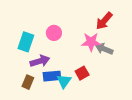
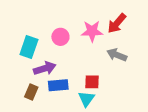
pink star: (91, 42) -> (92, 31), moved
red square: (82, 73) -> (92, 82), turned 32
cyan triangle: (64, 81) -> (86, 99), moved

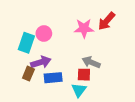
pink circle: (60, 37) -> (44, 34), moved
gray arrow: (117, 55) -> (91, 62), moved
brown rectangle: (31, 92) -> (28, 74), moved

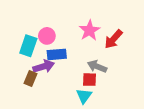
red arrow: (107, 21) -> (113, 39), moved
pink star: (84, 28) -> (89, 30), turned -30
blue rectangle: (53, 78) -> (57, 54), moved

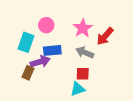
pink circle: (47, 36) -> (46, 25), moved
gray arrow: (97, 66) -> (85, 52), moved
cyan triangle: (84, 96) -> (78, 89), turned 35

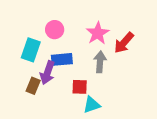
gray arrow: (85, 52) -> (100, 62), turned 72
purple arrow: (40, 62) -> (47, 73), turned 126
red square: (83, 74) -> (80, 87), moved

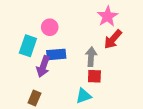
pink star: (98, 33) -> (107, 16), moved
brown rectangle: (33, 86) -> (34, 98), moved
red square: (80, 87) -> (94, 76), moved

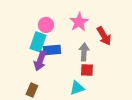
pink star: (107, 16) -> (79, 22), moved
red arrow: (113, 39) -> (104, 36), turned -72
cyan rectangle: (28, 46) -> (38, 42), moved

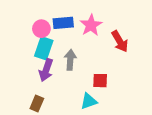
pink circle: (46, 25) -> (41, 29), moved
blue rectangle: (52, 50) -> (63, 23), moved
gray arrow: (84, 52) -> (70, 60), moved

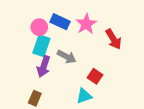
blue rectangle: (63, 23) -> (60, 22), turned 30
gray arrow: (70, 60) -> (67, 57), turned 114
red square: (100, 81) -> (95, 76), turned 32

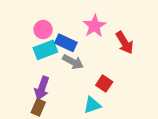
blue rectangle: (60, 22) -> (66, 43), moved
cyan rectangle: (41, 46) -> (45, 50), turned 50
purple arrow: (44, 66) -> (42, 88), moved

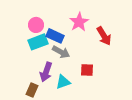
red square: (104, 83) -> (87, 70), turned -32
purple arrow: (42, 88) -> (46, 72), moved
cyan triangle: (92, 105) -> (63, 82), moved

